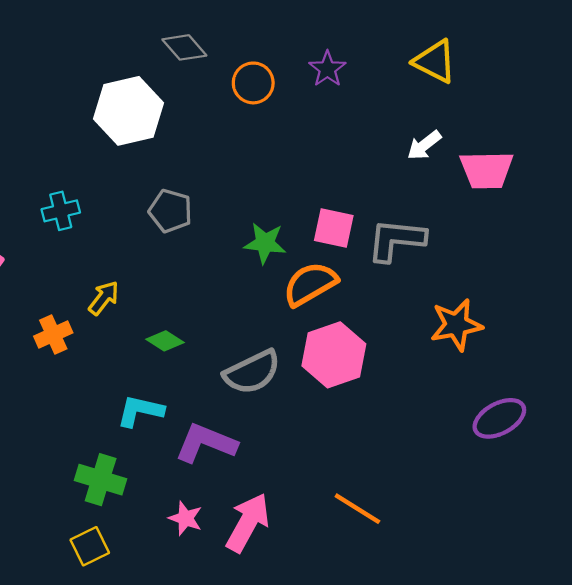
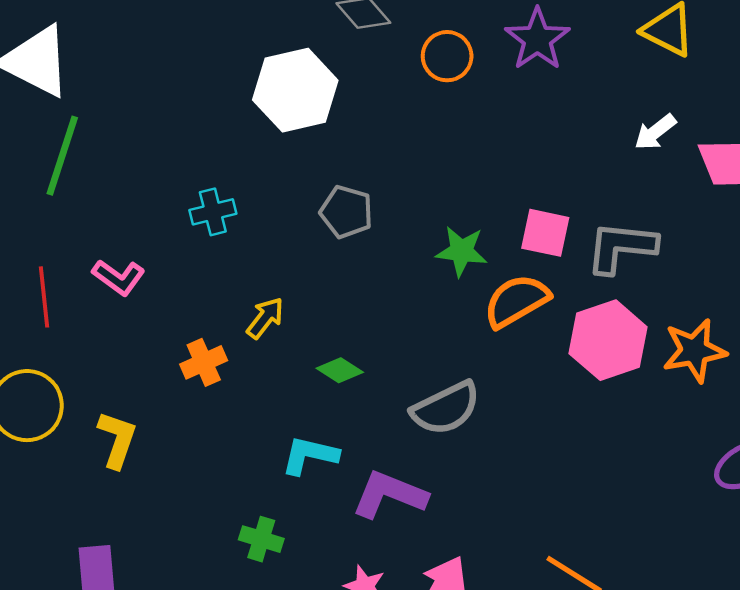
purple star: (327, 69) -> (537, 39), size x1.4
pink hexagon: (334, 355) -> (608, 340), moved
green cross: (101, 480) -> (261, 539), size x0.7

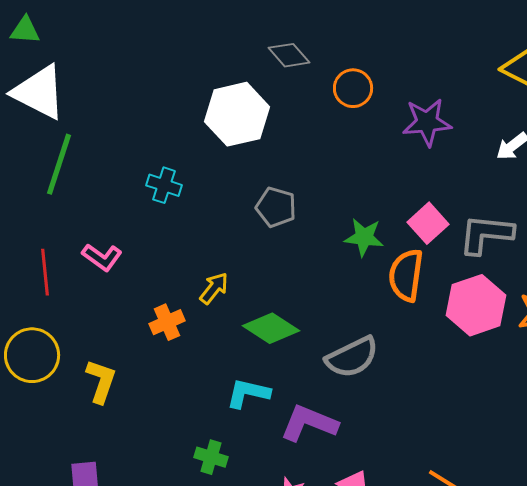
purple star: (537, 39) -> (427, 122), moved, turned 30
cyan cross: (213, 212) -> (164, 185), moved, turned 32
pink square: (545, 233) -> (428, 223), turned 36
orange semicircle: (516, 301) -> (406, 275), turned -52
green diamond: (340, 370) -> (271, 328), size x1.6

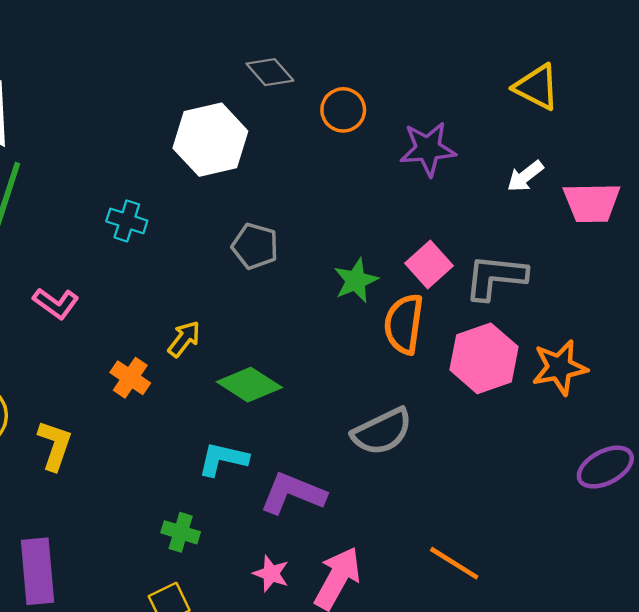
green star: (364, 237) -> (356, 280), turned -30
orange cross: (167, 322) -> (130, 378), turned -32
gray semicircle: (352, 357) -> (382, 432), moved

